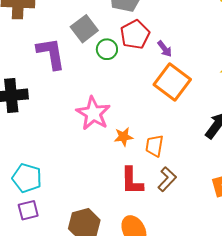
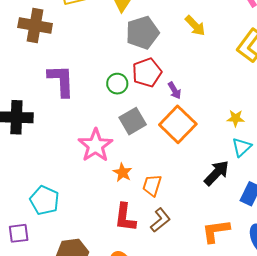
gray square: (84, 29) -> (133, 121), moved
orange star: (123, 137) -> (123, 172), turned 30
cyan pentagon: (27, 178) -> (44, 200), moved

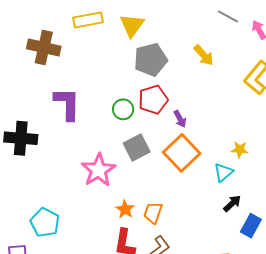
cyan triangle: (242, 147) -> (223, 172), moved
orange star: (123, 172) -> (125, 209), moved
black arrow: (217, 173) -> (232, 203), moved, size x0.7

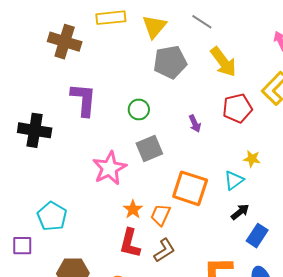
gray line: (228, 16) -> (202, 22), moved
yellow arrow: (204, 55) -> (223, 62), size x1.4
red pentagon: (153, 100) -> (237, 108), moved
orange square: (182, 153) -> (190, 188), moved, turned -33

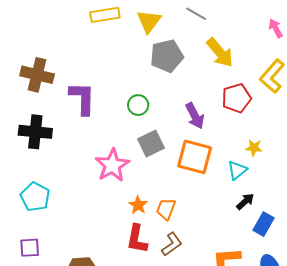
brown cross: (65, 42) -> (37, 75), moved
purple arrow: (195, 124) -> (195, 116), size x1.5
orange square: (190, 188) -> (195, 157), moved
cyan pentagon: (52, 216) -> (35, 197), moved

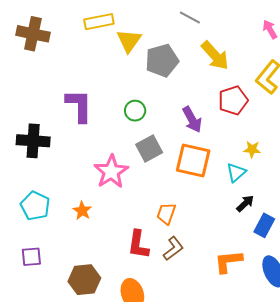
yellow triangle: (149, 21) -> (129, 41), moved
brown cross: (37, 75) -> (33, 34), moved
orange star: (138, 205) -> (82, 211), moved

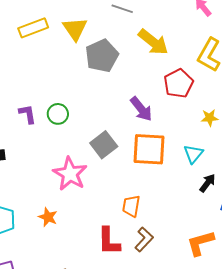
yellow triangle: (129, 41) -> (75, 29), moved
purple L-shape: (79, 106) -> (27, 114), size x0.6
green circle: (135, 111) -> (58, 114), moved
yellow star: (252, 149) -> (210, 118), moved

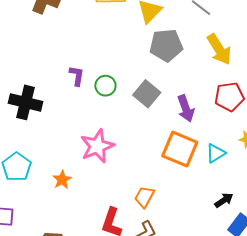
gray square: (104, 145) -> (147, 94), moved, turned -32
cyan triangle: (193, 154) -> (216, 153), moved

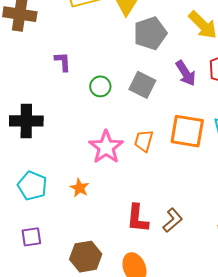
purple L-shape: (77, 76) -> (63, 62), moved
purple arrow: (186, 109) -> (186, 73), moved
orange trapezoid: (144, 197) -> (144, 141), moved

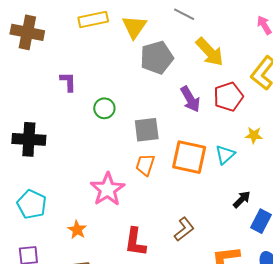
gray square: (142, 85) -> (147, 130), moved, turned -36
pink star: (106, 147) -> (108, 189), moved
orange star: (79, 188) -> (77, 230), moved
brown L-shape: (173, 220) -> (184, 229), moved

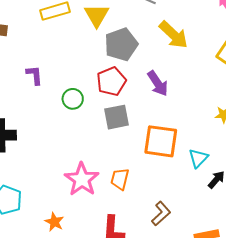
red pentagon: (228, 97) -> (111, 81), moved
cyan triangle: (225, 155) -> (198, 158), moved
orange trapezoid: (145, 165) -> (120, 179), moved

